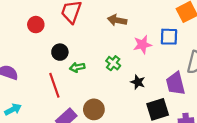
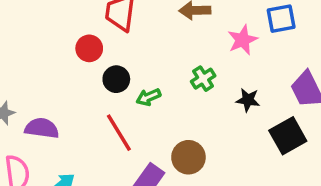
red circle: (36, 25) -> (89, 48), moved
green cross: (113, 63) -> (203, 79), turned 32

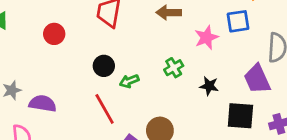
red circle: (89, 48) -> (54, 34), moved
black square: (288, 136) -> (240, 116), turned 32

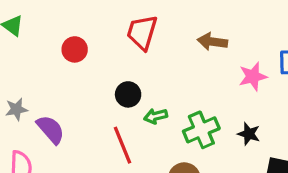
green cross: (174, 68) -> (201, 130), moved, size x1.5
purple semicircle: (43, 103) -> (51, 129), turned 32

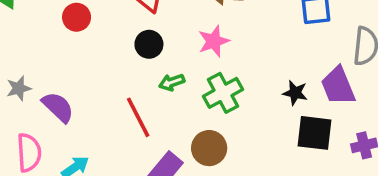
pink star: (253, 77) -> (214, 41), moved
black circle: (128, 94) -> (149, 44), moved
black star: (249, 134) -> (295, 93), moved

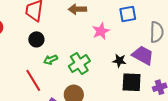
pink star: (214, 41) -> (101, 31), moved
purple trapezoid: (338, 86) -> (143, 55), turned 145

